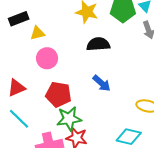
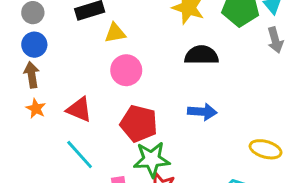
blue arrow: (102, 83) -> (202, 112), turned -42
red triangle: (17, 88) -> (79, 109), turned 42

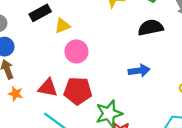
black semicircle: (201, 55) -> (151, 28), moved
red pentagon: (139, 124) -> (78, 91), moved

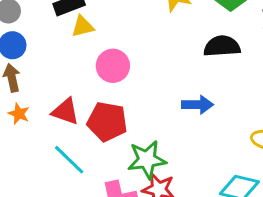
yellow triangle: (63, 26) -> (83, 26), moved

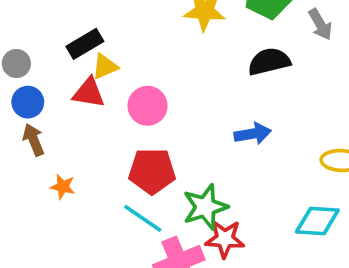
red triangle: (65, 111) -> (89, 93), moved
orange star: (19, 114) -> (63, 187), moved
cyan line: (69, 160) -> (143, 218), moved

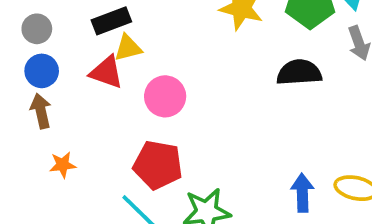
blue arrow: (253, 134) -> (302, 193), moved, turned -92
orange star: (63, 187) -> (63, 165), turned -30

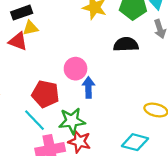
pink circle: (165, 96) -> (76, 69), moved
blue arrow: (302, 193) -> (88, 87), moved

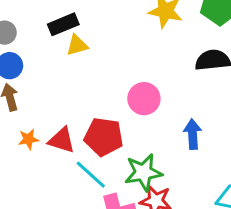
red triangle: (18, 41) -> (62, 140), moved
blue arrow: (88, 87) -> (193, 134), moved

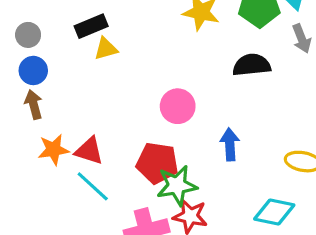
red pentagon: (104, 137) -> (157, 163), moved
orange star: (28, 139) -> (54, 150), size x1.4
cyan line: (91, 175) -> (93, 186), moved

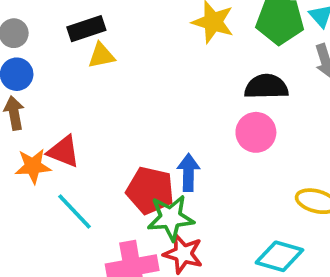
pink circle: (178, 106) -> (256, 132), moved
blue arrow: (230, 144) -> (188, 172), moved
red triangle: (89, 151) -> (64, 151), moved

